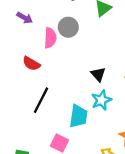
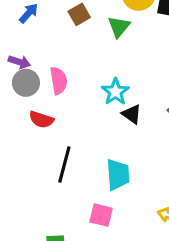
gray circle: (68, 27) -> (26, 83), moved
cyan star: (101, 100) -> (115, 92), moved

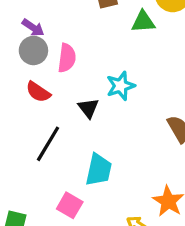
green triangle: (119, 27) -> (143, 22), turned 30
black triangle: (132, 114) -> (88, 108), moved

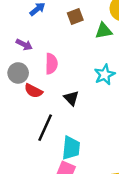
gray circle: (33, 51) -> (18, 73), moved
cyan star: (121, 86) -> (105, 75), moved
cyan trapezoid: (99, 170) -> (71, 148), moved

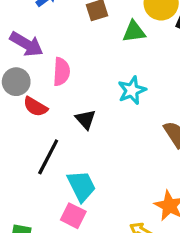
purple arrow: (24, 45) -> (26, 44), size x1.5
cyan trapezoid: (71, 148) -> (81, 186), turned -35

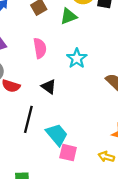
pink semicircle: (61, 72) -> (40, 48), moved
pink square: (73, 216) -> (68, 153), moved

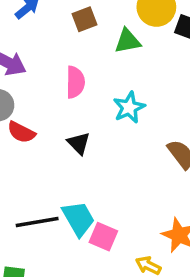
black line: (28, 119) -> (37, 222), moved, turned 56
pink square: (68, 153) -> (103, 237), moved

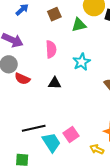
black triangle: (79, 143) -> (55, 83), turned -40
cyan trapezoid: (78, 219) -> (51, 142), moved
pink square: (103, 237) -> (71, 134), turned 35

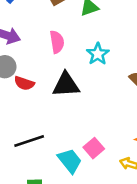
black triangle: (55, 83) -> (66, 85), size x1.6
black line: (34, 128) -> (29, 141), moved

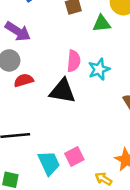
pink semicircle: (57, 42) -> (74, 61), moved
red semicircle: (24, 83) -> (24, 80), turned 132

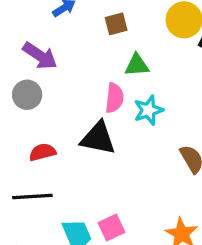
green triangle: (102, 24) -> (137, 65), moved
red semicircle: (24, 80) -> (42, 152), moved

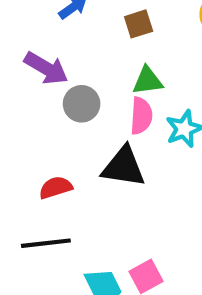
green triangle: (137, 65) -> (148, 81), moved
gray circle: (27, 95) -> (82, 104), moved

